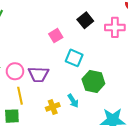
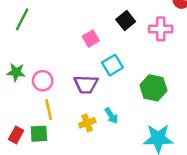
cyan square: (74, 58) -> (112, 65), turned 36
purple trapezoid: (38, 74) -> (86, 84), moved
green hexagon: (93, 81) -> (153, 88), moved

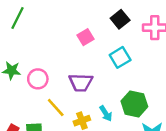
cyan square: (112, 65) -> (120, 57), moved
green hexagon: (153, 88) -> (134, 104), moved
yellow line: (49, 110) -> (56, 108), moved, turned -30

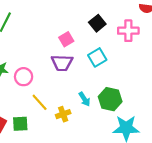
purple trapezoid: (81, 82) -> (62, 63), moved
cyan arrow: (106, 113) -> (84, 99), moved

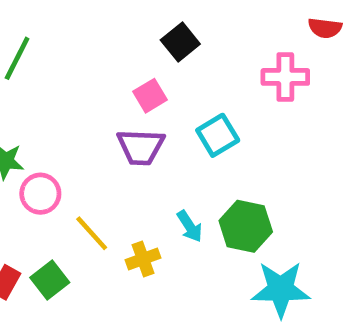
black square: (97, 23) -> (180, 42), moved
pink circle: (24, 77) -> (40, 194), moved
green square: (20, 124) -> (50, 280), turned -35

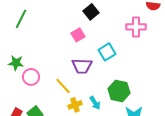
purple trapezoid: (141, 147) -> (82, 66), moved
cyan arrow: (190, 226) -> (95, 103), moved
yellow line: (92, 233) -> (63, 86), moved

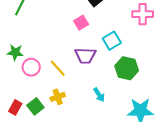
yellow line: (63, 86) -> (58, 68), moved
green hexagon: (119, 91) -> (127, 68), moved
yellow cross: (75, 105) -> (58, 97), moved

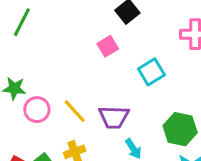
purple trapezoid: (85, 55) -> (114, 117), moved
green hexagon: (127, 68) -> (180, 129), moved

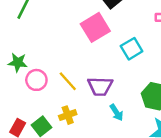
pink square: (108, 46) -> (95, 27), size x1.6

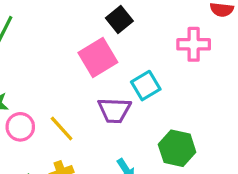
purple trapezoid: (100, 86) -> (114, 110), moved

